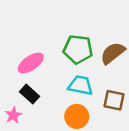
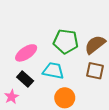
cyan trapezoid: (80, 85) -> (53, 71), moved
brown square: (114, 100) -> (95, 71), moved

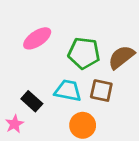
pink ellipse: (26, 53) -> (37, 38), moved
brown square: (95, 71) -> (101, 91), moved

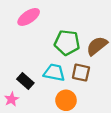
pink ellipse: (37, 38) -> (29, 17), moved

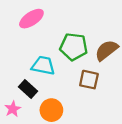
cyan trapezoid: (54, 73) -> (43, 66), moved
orange circle: (66, 100) -> (51, 110), moved

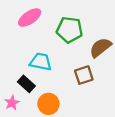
green pentagon: (74, 47) -> (69, 30), moved
brown square: (89, 80) -> (84, 75), turned -30

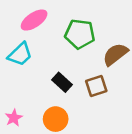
cyan trapezoid: (41, 62) -> (20, 54), moved, turned 125
black rectangle: (26, 84) -> (62, 82), moved

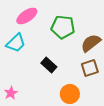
brown square: (96, 86) -> (90, 68), moved
orange circle: (56, 119) -> (70, 94), moved

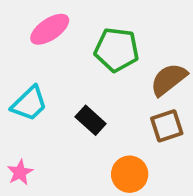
cyan trapezoid: (16, 43) -> (29, 104), moved

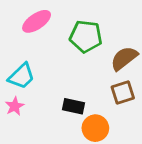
black rectangle: (91, 120) -> (73, 106), moved, turned -30
pink star: (20, 172) -> (15, 106), moved

